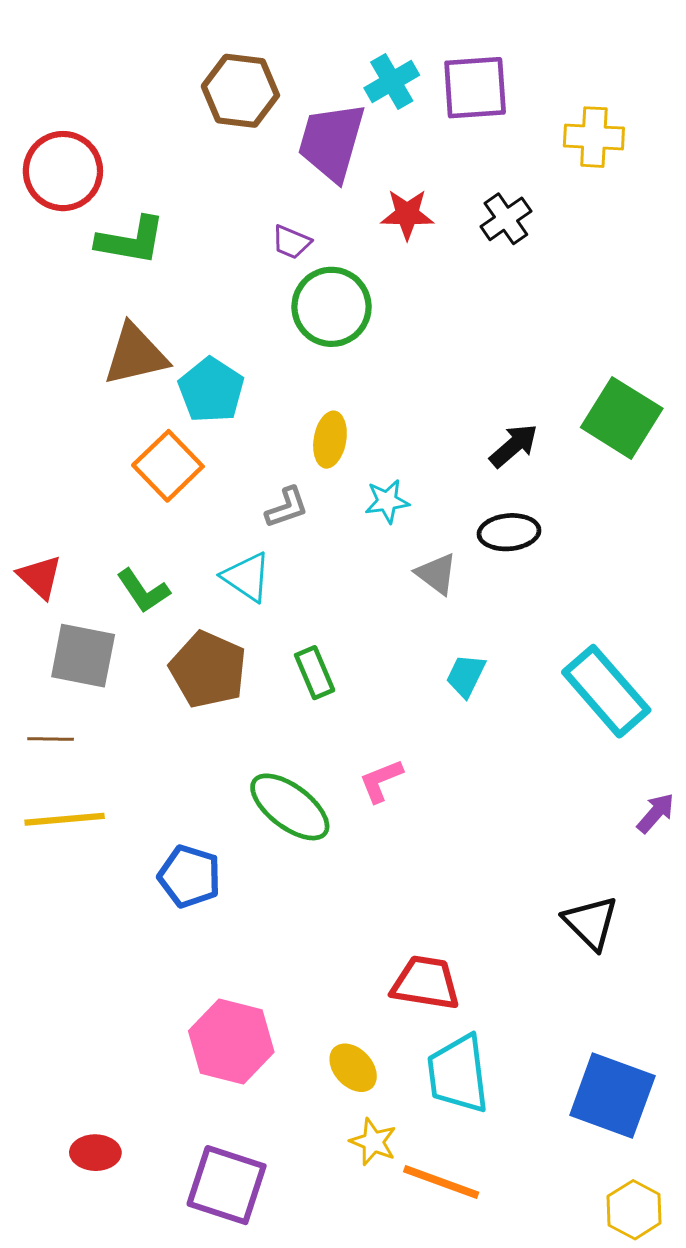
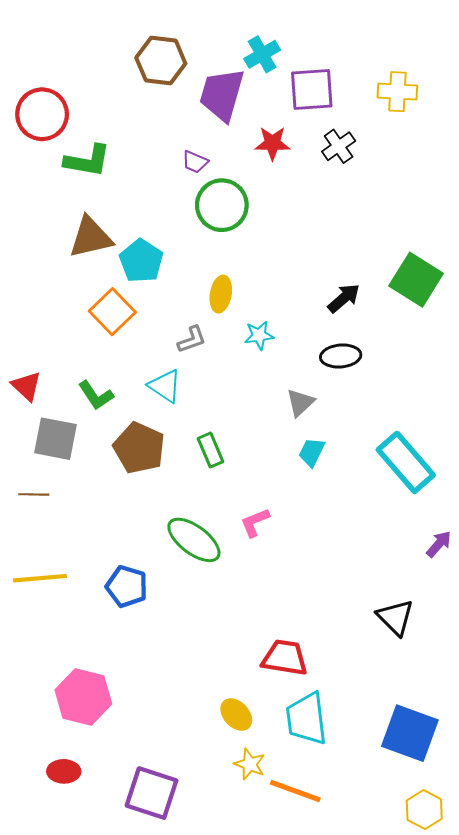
purple square: (475, 88) -> (312, 89), moved
gray triangle: (436, 574) -> (300, 403), moved, turned 40
yellow line: (65, 819) -> (40, 578), moved
pink hexagon: (231, 1041) -> (83, 697), moved

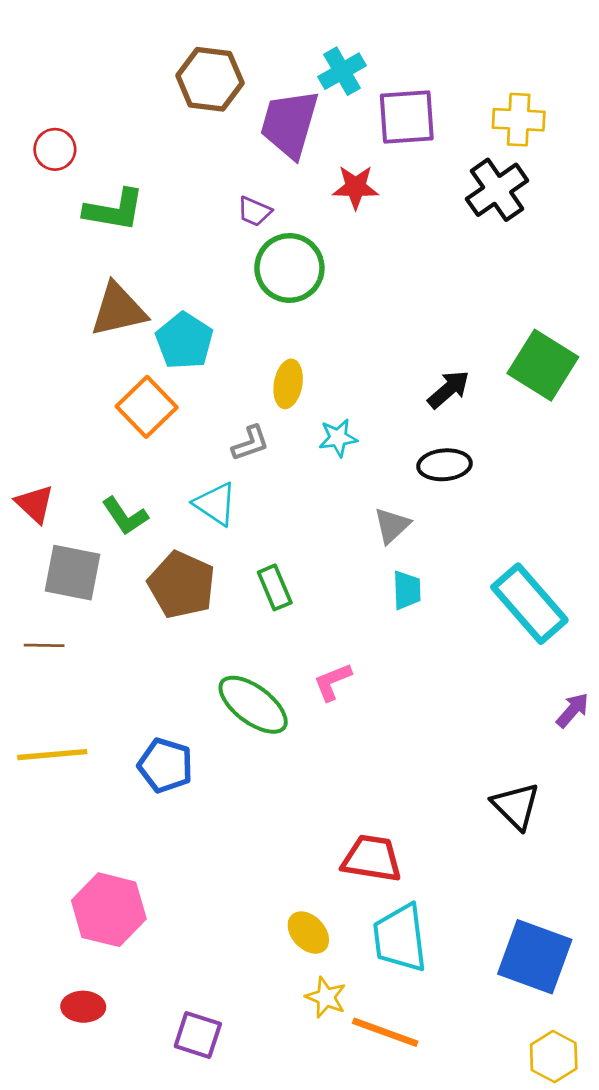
red circle: (42, 114) -> (55, 149), size x0.6
black cross: (339, 146) -> (497, 190), moved, size x1.4
cyan trapezoid: (312, 452) -> (407, 590), turned 152
purple square: (152, 793) -> (198, 1035), size x0.7

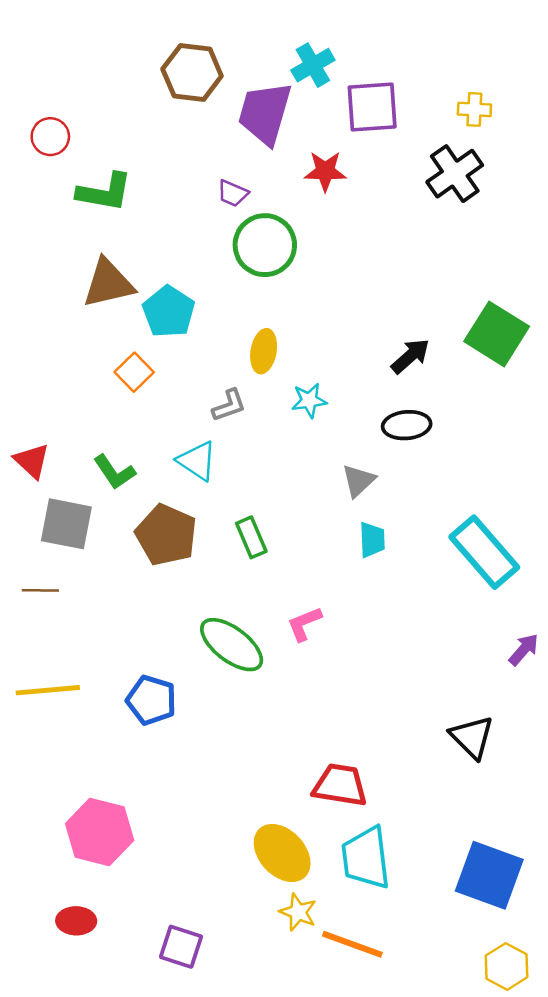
yellow cross: (519, 120) -> (474, 109), size x0.7
orange square: (147, 407) -> (134, 372), size x0.7
yellow ellipse: (308, 933) -> (282, 853), size x1.5

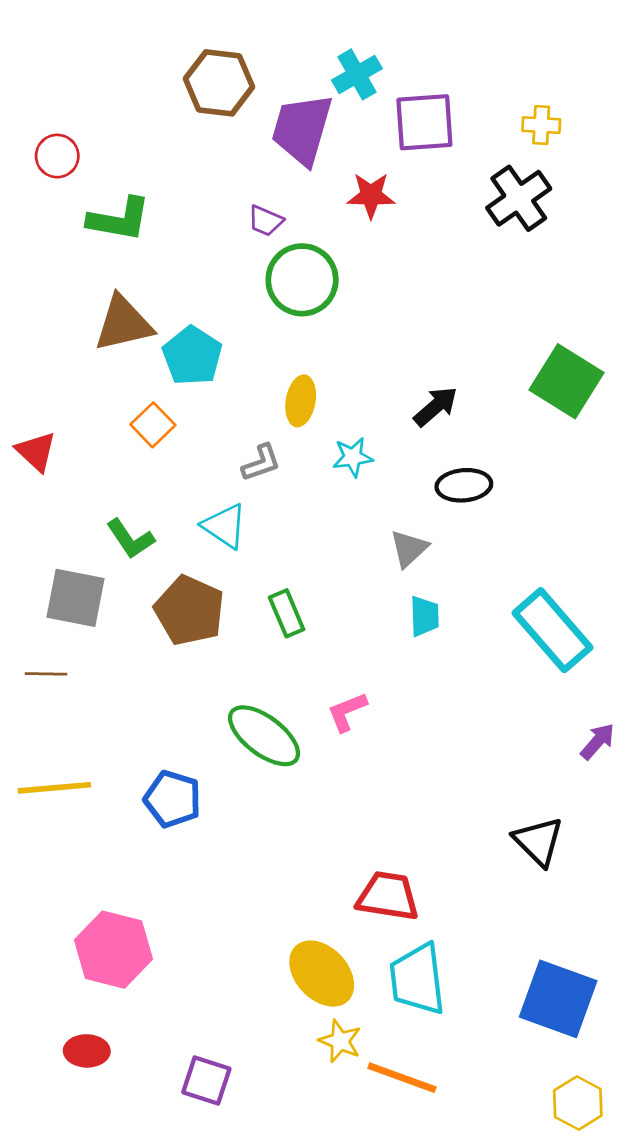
black arrow: (410, 356) -> (436, 406), moved
red triangle: (32, 461) -> (36, 452), moved

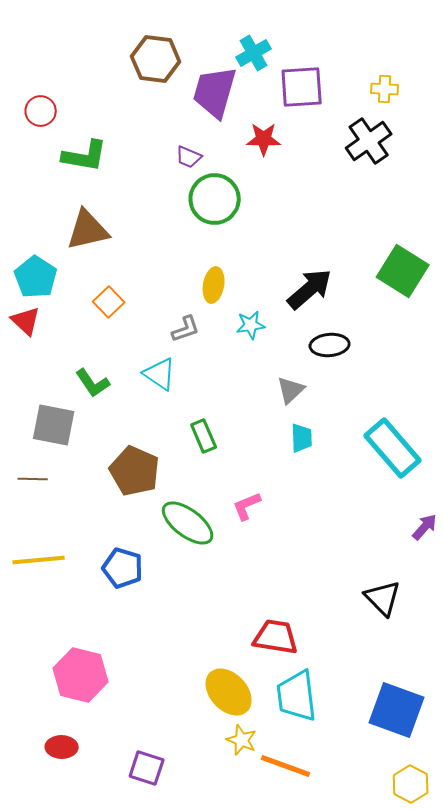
cyan pentagon: (192, 356) -> (36, 277), moved
black arrow: (436, 406) -> (310, 289), size x1.4
brown pentagon: (189, 611) -> (135, 471), moved

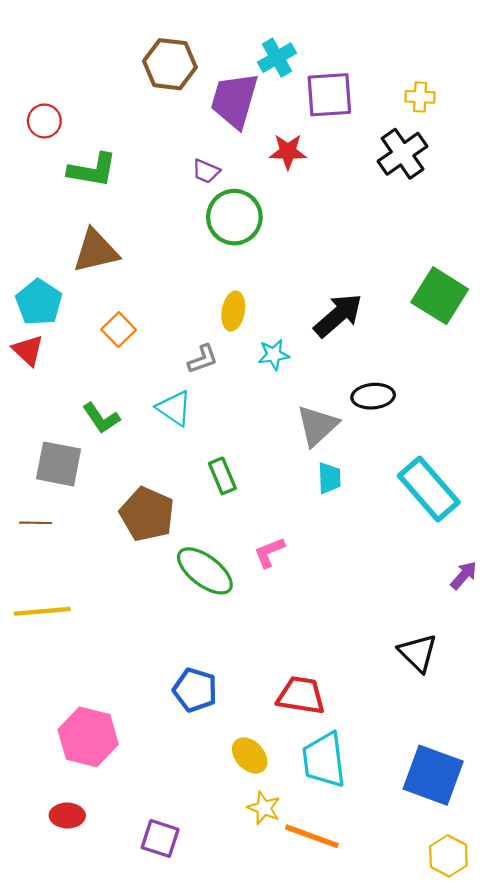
black ellipse: (330, 345) -> (373, 396), moved
gray triangle: (291, 390) -> (317, 426), size x1.4
blue pentagon: (123, 568) -> (195, 690), moved
yellow ellipse: (229, 692) -> (250, 755), size x0.7

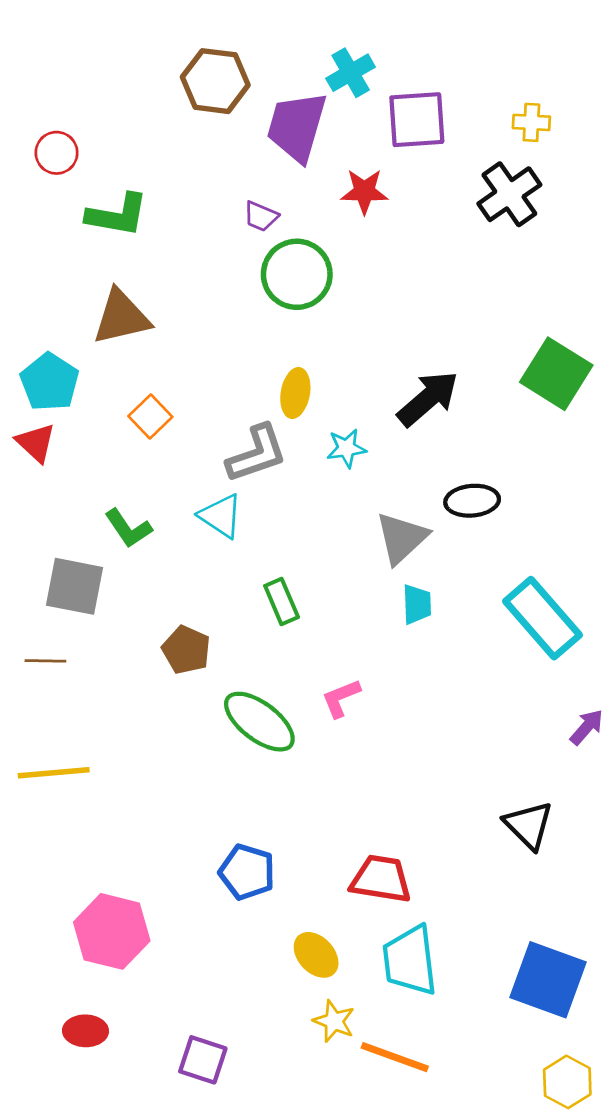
gray L-shape: (203, 359) -> (257, 454), size x1.6
brown pentagon: (147, 514) -> (186, 650), size x0.7

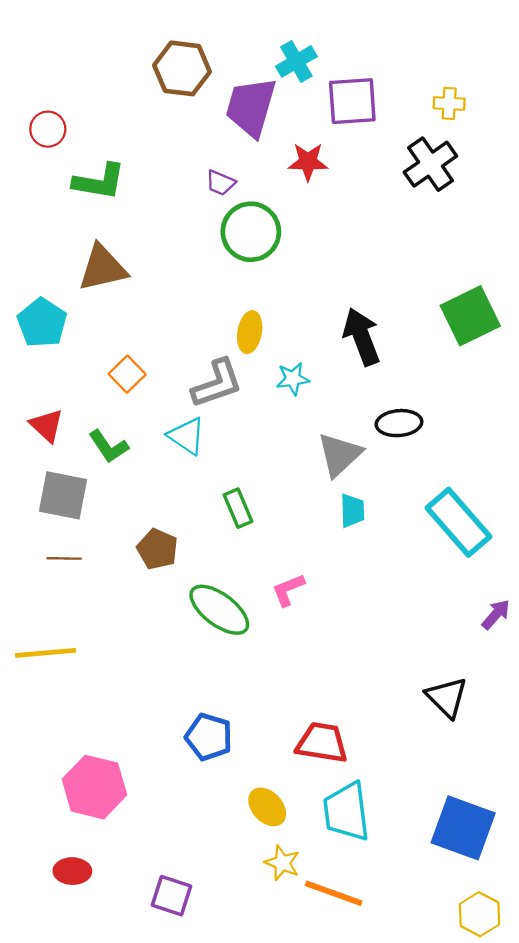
green square: (556, 374) -> (470, 316), turned 32
black arrow: (428, 399) -> (362, 337), turned -70
orange square: (150, 416) -> (127, 374), moved
red triangle: (36, 443) -> (47, 425), moved
brown line: (45, 661) -> (64, 558), moved

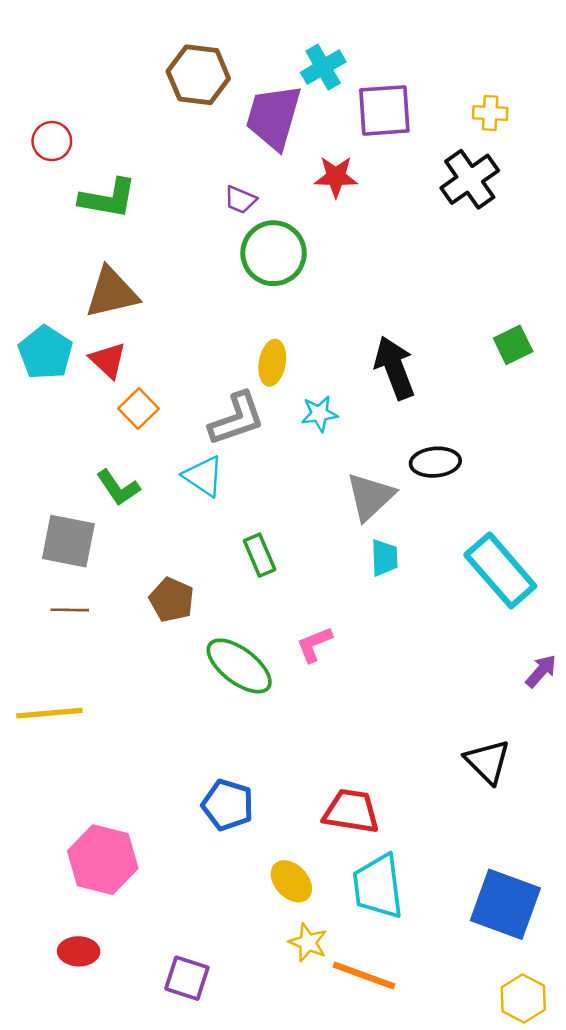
green square: (470, 316) -> (513, 345), size x0.6
red triangle: (47, 425) -> (108, 360), moved

